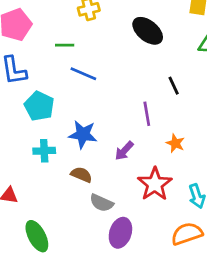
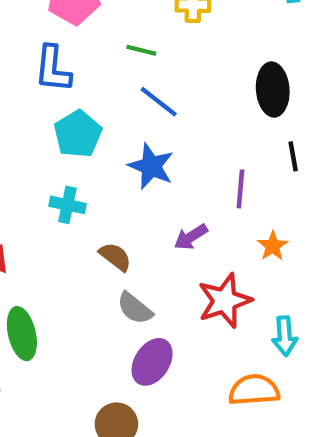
black ellipse: (148, 31) -> (273, 90), moved, turned 32
blue star: (83, 134) -> (151, 166), moved

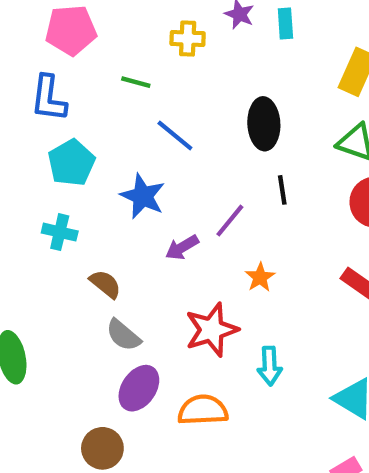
blue line: (159, 102) -> (175, 136), moved
purple line: (240, 189) -> (230, 221), turned 33
purple arrow: (191, 237) -> (182, 247), moved
orange semicircle: (254, 390) -> (203, 410), moved

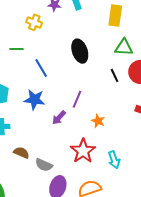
yellow cross: (188, 39) -> (34, 22), turned 35
blue line: (175, 136) -> (41, 68), turned 36
black line: (282, 190) -> (115, 75), moved
brown semicircle: (105, 284) -> (21, 153), moved

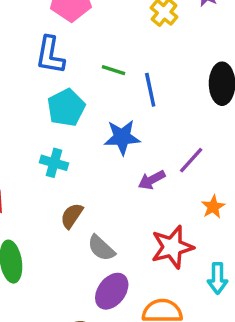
green line: (16, 49) -> (114, 70), moved
blue star: (34, 100) -> (122, 137), turned -30
brown semicircle: (21, 153) -> (72, 216), turned -98

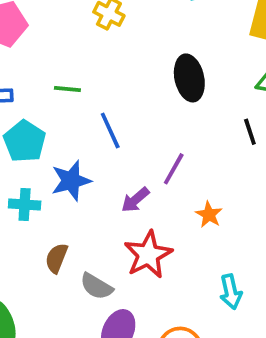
blue line: (150, 90) -> (110, 131), moved
blue star: (122, 137) -> (71, 181), moved
red star: (172, 247) -> (148, 255), moved

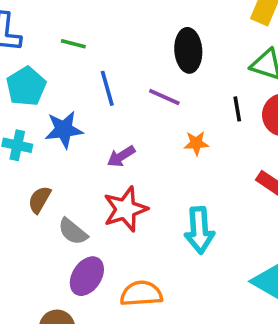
purple line: (174, 169) -> (164, 97), moved, turned 76
orange star: (209, 215) -> (196, 143), moved, turned 30
cyan arrow: (231, 292) -> (199, 230), moved, size x1.4

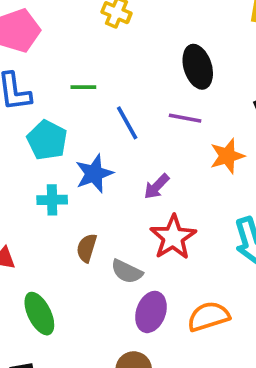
orange star: (196, 143) -> (227, 156), size x1.4

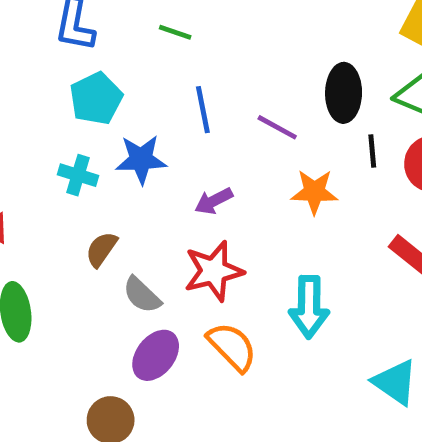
black ellipse: (198, 67) -> (344, 93), moved
green line: (83, 87) -> (175, 32), moved
orange semicircle: (208, 316) -> (232, 347), moved, turned 45

